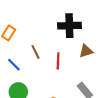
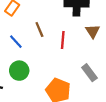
brown triangle: (86, 51) -> (93, 31), turned -48

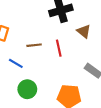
brown line: (39, 29) -> (34, 45), turned -56

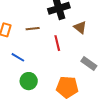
brown line: (34, 45) -> (33, 29), moved

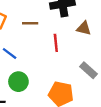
brown triangle: (80, 27) -> (84, 28), turned -32

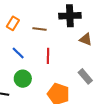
red line: (56, 43) -> (48, 56), moved

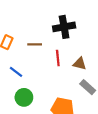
brown triangle: (86, 39) -> (80, 64), moved
red line: (48, 56) -> (58, 58), moved

